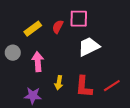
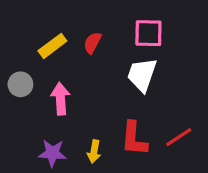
pink square: (79, 19) -> (148, 33), moved
white trapezoid: (89, 47) -> (142, 75), turned -45
yellow arrow: (59, 83) -> (94, 151), moved

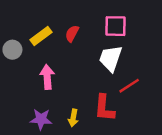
gray circle: (20, 84) -> (12, 50), moved
red line: (179, 137) -> (129, 86), moved

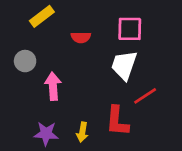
red semicircle: (72, 34) -> (81, 37), turned -119
yellow rectangle: (41, 36) -> (42, 16), moved
gray circle: (12, 50) -> (25, 61), moved

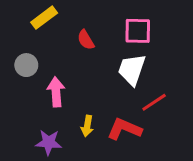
red semicircle: (81, 37) -> (86, 40), turned 60
red L-shape: (117, 121) -> (124, 129), turned 108
yellow arrow: (82, 132) -> (87, 126), moved

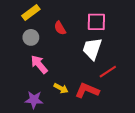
gray circle: (26, 65) -> (31, 37), moved
pink arrow: (56, 92) -> (39, 64), turned -36
yellow arrow: (87, 126) -> (61, 88), turned -72

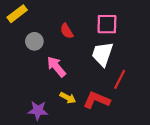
yellow rectangle: (31, 12) -> (17, 14), moved
pink arrow: (39, 64) -> (56, 67), moved
red line: (108, 72) -> (120, 79), turned -30

